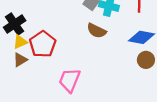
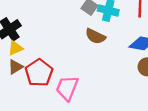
red pentagon: (43, 44) -> (39, 73), moved

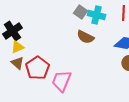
brown triangle: (15, 67) -> (17, 63), turned -48

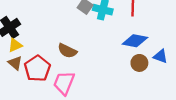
brown semicircle: (85, 37) -> (67, 51), moved

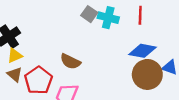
brown circle: (139, 63) -> (147, 74), size x1.6

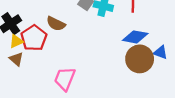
brown semicircle: (70, 61) -> (56, 24), moved
red pentagon: (38, 80) -> (34, 38), moved

